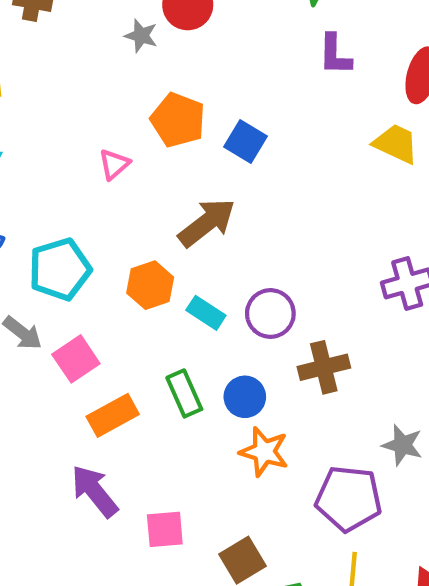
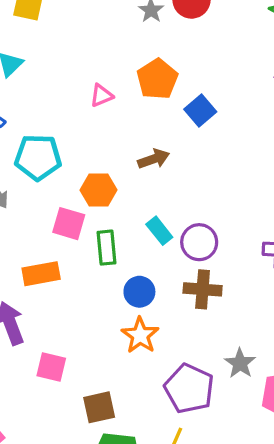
brown arrow: (207, 223) -> (154, 159), size x0.7
cyan rectangle: (206, 313) -> (159, 231), moved
purple circle: (270, 313) -> (199, 242), moved
pink square: (76, 359) -> (69, 224), moved, turned 32
green rectangle: (184, 393) -> (107, 248), moved

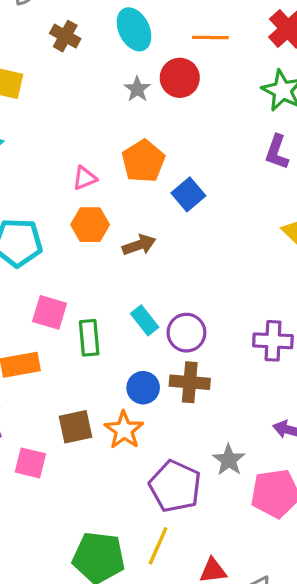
orange hexagon: (99, 190) -> (90, 225), moved
blue circle: (139, 292) -> (143, 388), moved
brown square: (99, 407) -> (76, 427), moved

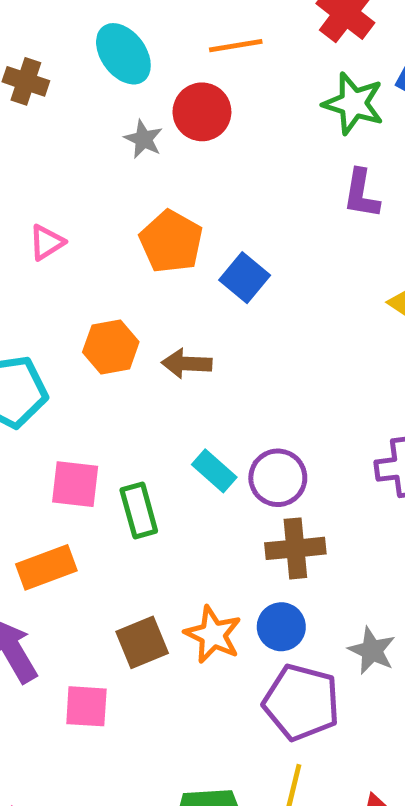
pink triangle: (85, 178) -> (47, 242), moved
brown arrow: (139, 245) -> (187, 364), turned -148
blue circle: (143, 388) -> (281, 627), moved

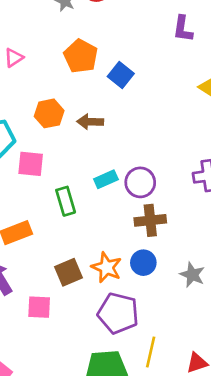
cyan rectangle: (214, 471) -> (106, 179), turned -65
pink square: (75, 484) -> (31, 164), moved
purple pentagon: (301, 702) -> (118, 313), moved

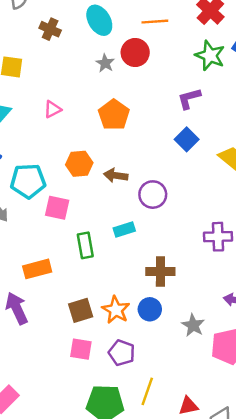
purple L-shape: (183, 29) -> (189, 98), moved, turned 60
blue square: (121, 75) -> (187, 139), moved
purple circle: (140, 182) -> (153, 195), moved
pink square: (39, 307) -> (81, 349), moved
purple pentagon: (118, 313) -> (122, 353), size x0.7

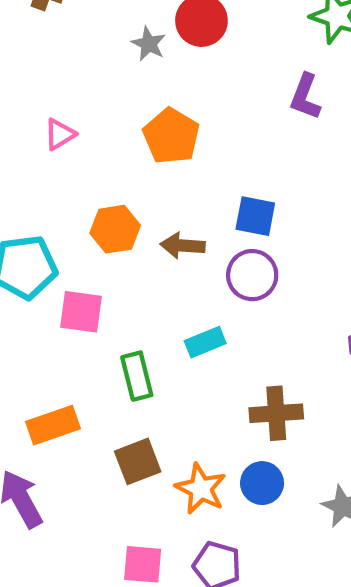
purple L-shape: (189, 98) -> (305, 97), turned -50
blue square: (187, 139) -> (255, 216), moved, turned -30
brown square: (81, 310) -> (138, 461), moved

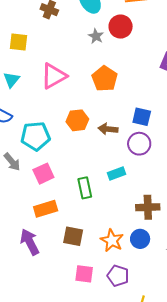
pink triangle: (60, 134) -> (54, 76), size x1.8
pink square: (81, 312) -> (43, 174), moved, turned -35
brown square: (138, 461) -> (73, 236), moved, turned 30

